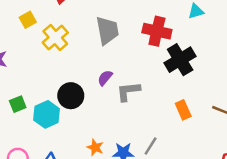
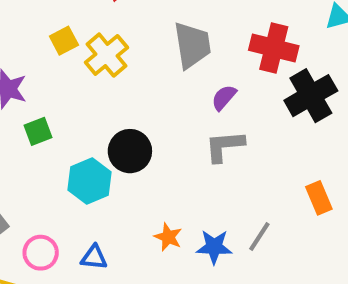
yellow square: (28, 20) -> (64, 41), moved
purple semicircle: (105, 78) -> (224, 97), moved
green square: (18, 104) -> (38, 131), moved
orange rectangle: (183, 110) -> (319, 198), moved

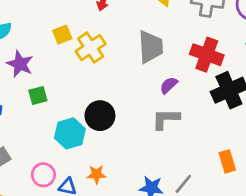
orange star: (168, 237) -> (96, 174), moved, turned -30
pink circle: (41, 253) -> (43, 175), moved

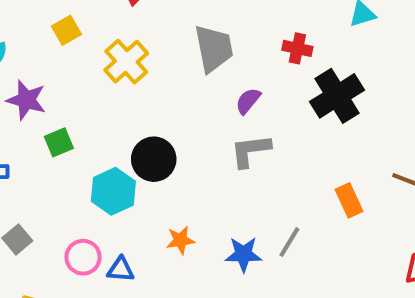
yellow square: (62, 35) -> (66, 30), moved
red cross: (207, 55) -> (297, 48), size x0.6
orange star: (96, 174) -> (180, 240), moved

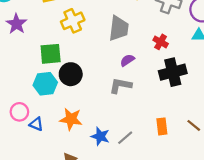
green square: (59, 142) -> (51, 54), moved, size x1.5
orange star: (180, 240) -> (71, 119), size x1.5

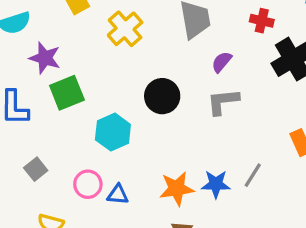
green square: (51, 54) -> (67, 93), moved
black circle: (71, 74) -> (162, 96), moved
orange star: (71, 119) -> (177, 189), moved

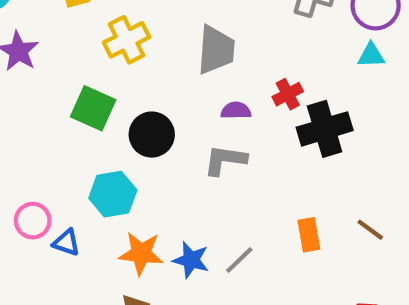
red cross: (262, 21) -> (288, 94), moved, turned 35
purple semicircle: (222, 62) -> (236, 111), turned 35
green square: (67, 93) -> (93, 108), moved, turned 32
cyan hexagon: (113, 132) -> (113, 194), moved

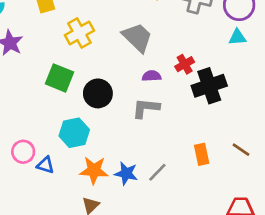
gray trapezoid: (216, 50) -> (137, 37), turned -48

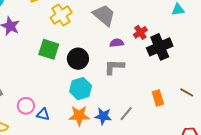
cyan hexagon: (74, 133) -> (81, 89), moved

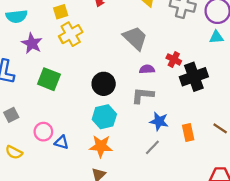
yellow cross: (61, 15) -> (71, 34), moved
red cross: (140, 32) -> (174, 59), turned -32
green square: (49, 49) -> (49, 79), moved
blue star: (103, 116) -> (159, 121), moved

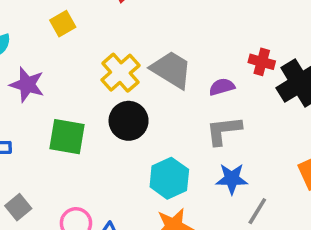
yellow cross: (71, 34) -> (120, 73), moved
gray trapezoid: (135, 38) -> (171, 70), moved
black circle: (104, 84) -> (129, 121), moved
blue star: (159, 121) -> (232, 179), moved

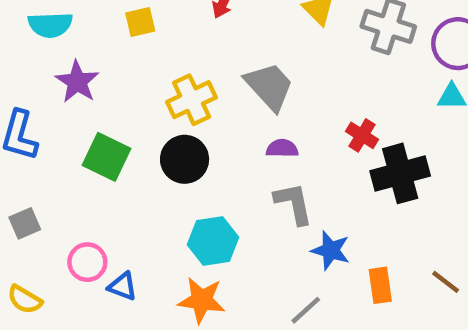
gray trapezoid: (171, 70) -> (269, 86), moved
purple semicircle: (222, 87) -> (282, 148), moved
gray L-shape: (224, 131) -> (294, 203), turned 69
blue star: (232, 179) -> (331, 250), moved

